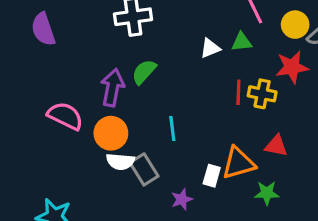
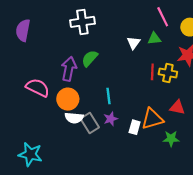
purple semicircle: (43, 29) -> (23, 30), turned 30
white triangle: (210, 48) -> (134, 43), turned -32
purple star: (182, 199) -> (111, 119), moved

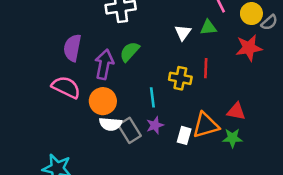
purple semicircle: (23, 30) -> (72, 48), moved
yellow cross: (168, 73) -> (180, 78), moved
green star: (171, 139) -> (232, 138), moved

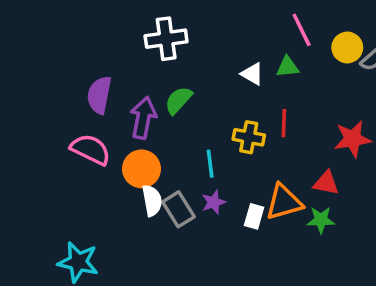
white triangle: (183, 33) -> (252, 74), turned -36
red star: (249, 48) -> (353, 139), moved
white semicircle: (110, 124) -> (152, 201), turned -105

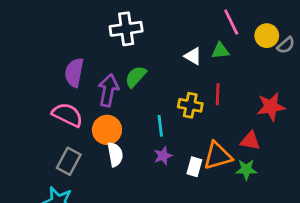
gray rectangle: (178, 209) -> (69, 161), moved, turned 60

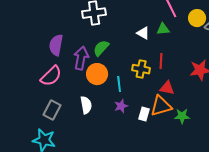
pink semicircle: (67, 115) -> (51, 76), turned 110
orange circle: (107, 130) -> (97, 74), moved
red triangle: (250, 141) -> (167, 88), moved

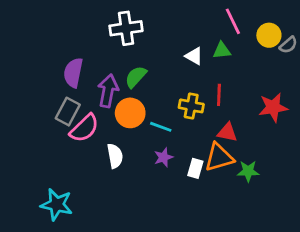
pink semicircle: (51, 76) -> (84, 128), moved
cyan line: (119, 84) -> (161, 127), turned -63
gray rectangle: (52, 110) -> (68, 112), moved

